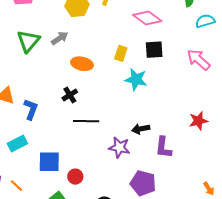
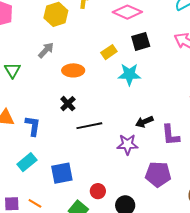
green triangle: (28, 41) -> (13, 70), moved, size x0.7
yellow rectangle: (121, 53) -> (109, 52), turned 49
red circle: (75, 177) -> (98, 191), moved

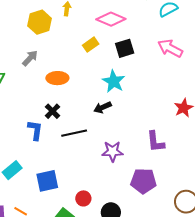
yellow rectangle: (109, 52) -> (91, 45), moved
cyan star: (129, 74) -> (114, 81), turned 30
black arrow: (144, 122) -> (103, 107), moved
blue L-shape: (33, 126) -> (35, 130), moved

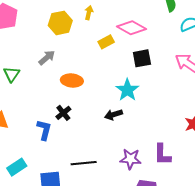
yellow rectangle: (91, 45) -> (106, 42), moved
black line: (74, 133) -> (84, 163), moved
purple star: (112, 151) -> (130, 159), moved

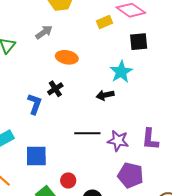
black line: (84, 163) -> (87, 133), moved

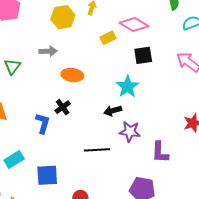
gray arrow: (44, 32) -> (48, 51), turned 36
purple star: (118, 141) -> (130, 132), moved

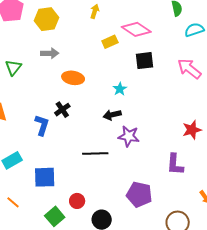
yellow hexagon: (63, 17) -> (46, 19), moved
cyan star: (127, 87) -> (120, 89), moved, size x0.6
purple L-shape: (160, 152) -> (175, 164), moved

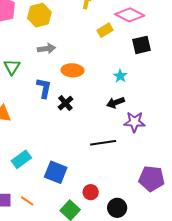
blue L-shape: (42, 125) -> (44, 88), moved
blue square: (45, 177) -> (56, 172), turned 30

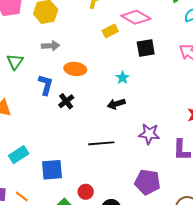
purple star: (134, 122) -> (149, 134), moved
blue square: (56, 172) -> (52, 170), turned -30

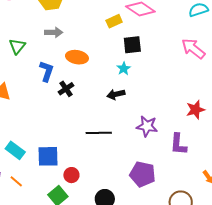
black square: (146, 48) -> (132, 45), moved
cyan rectangle: (19, 155) -> (15, 150), moved, turned 66
red circle: (86, 192) -> (71, 175), moved

